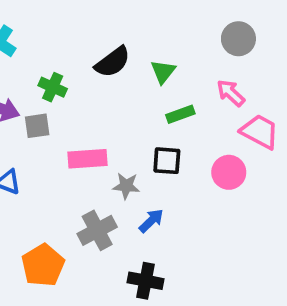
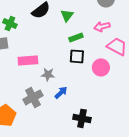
pink arrow: (231, 93) -> (102, 26), turned -56
black square: (167, 161) -> (77, 56), moved
black cross: (146, 281) -> (82, 118), moved

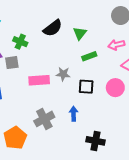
black square: (77, 56) -> (86, 87), moved
gray star: (48, 74) -> (63, 74), moved
blue arrow: (61, 92) -> (74, 114), turned -48

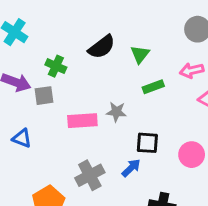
black square: (86, 87) -> (147, 143), moved
pink circle: (115, 88) -> (192, 155), moved
blue arrow: (74, 114) -> (131, 168), turned 48

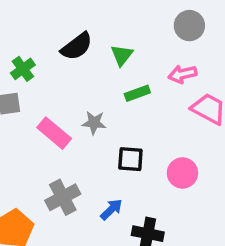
green cross: (56, 66) -> (23, 69), turned 30
pink rectangle: (82, 121) -> (54, 133), turned 44
blue arrow: (131, 168) -> (111, 209), moved

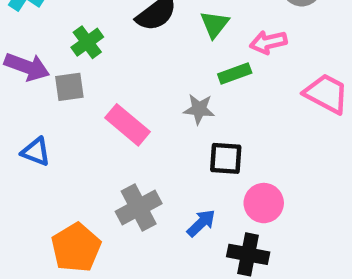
pink arrow: (182, 74) -> (268, 42), moved
gray star: (94, 123) -> (199, 109), moved
pink circle: (182, 173) -> (264, 203), moved

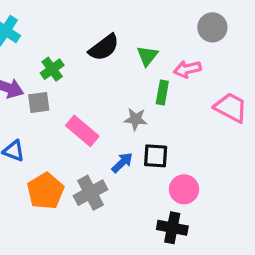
green rectangle: (235, 73) -> (162, 92), turned -60
blue arrow: (201, 223) -> (122, 163), moved
orange pentagon: (76, 248) -> (45, 191), moved

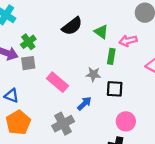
green triangle: (147, 56) -> (101, 32), turned -32
green cross: (52, 69) -> (28, 42), moved
black square: (156, 156) -> (115, 89), moved
orange pentagon: (45, 191) -> (18, 122), moved

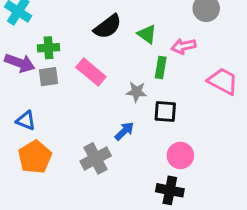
green cross: (28, 42) -> (49, 48), turned 32
pink rectangle: (57, 82) -> (91, 72), moved

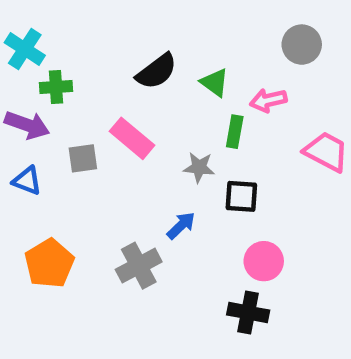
green cross: (49, 48) -> (56, 87), moved
gray square: (49, 77) -> (83, 158), moved
blue triangle: (26, 121) -> (27, 181), moved

